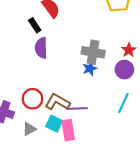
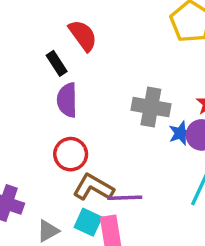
blue star: (90, 68) -> (181, 133), moved
red circle: (33, 99) -> (71, 154), moved

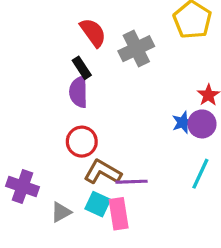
black rectangle: (57, 63) -> (82, 68), moved
gray cross: (151, 107) -> (136, 49), moved, turned -36

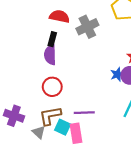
red semicircle: (93, 33) -> (59, 16), turned -42
black rectangle: (82, 68) -> (52, 39), turned 48
brown L-shape: (103, 172) -> (50, 116), moved, turned -40
gray triangle: (61, 212) -> (39, 132), turned -48

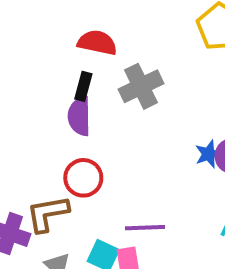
gray cross: (87, 27) -> (141, 86), moved
brown L-shape: (50, 116) -> (48, 214), moved

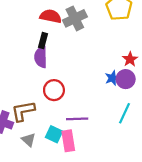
gray cross: (141, 86) -> (75, 18), moved
red circle: (83, 178) -> (54, 90), moved

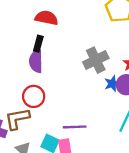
gray cross: (75, 18) -> (96, 60), moved
red circle: (54, 90) -> (34, 96), moved

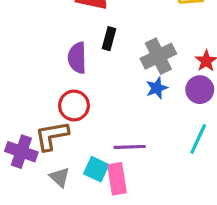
black rectangle: (38, 44) -> (109, 39), moved
blue star: (112, 84) -> (157, 88), moved

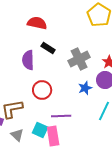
black rectangle: (109, 39) -> (48, 48), turned -72
blue star: (157, 88) -> (85, 88), moved
red circle: (74, 106) -> (42, 90), moved

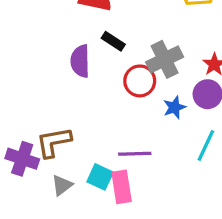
red circle: (42, 90) -> (140, 81), moved
gray triangle: (17, 135) -> (62, 185), turned 40

